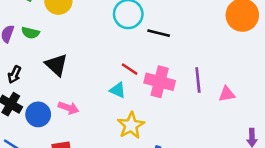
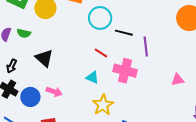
red line: (130, 69) -> (101, 53), moved
purple line: (198, 80) -> (146, 46), moved

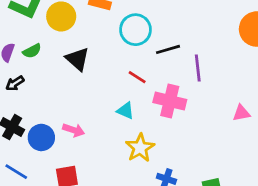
green semicircle: (24, 33) -> (32, 51), turned -40
black line: (124, 33) -> (168, 49), turned -30
black triangle: (44, 58) -> (77, 59), moved
black arrow: (12, 66) -> (15, 83), moved, turned 32

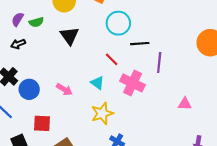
pink arrow: (74, 130) -> (64, 89), moved

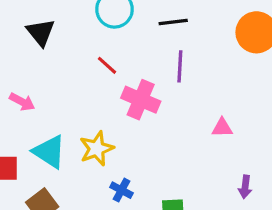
black line: (140, 44) -> (173, 22), moved
cyan triangle: (97, 83) -> (49, 152), moved, size x1.6
pink arrow: (64, 89) -> (22, 102), moved

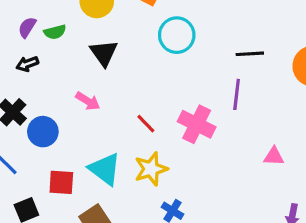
black line: (173, 22) -> (250, 54), moved
red line: (107, 65) -> (146, 124), moved
pink arrow: (22, 102) -> (88, 101), moved

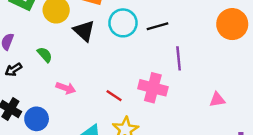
green semicircle: (55, 32) -> (45, 55), moved, turned -105
black triangle: (104, 53) -> (84, 31), moved
black line: (250, 54) -> (157, 26), moved

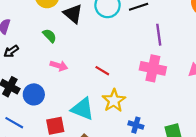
green semicircle: (45, 55) -> (50, 36), moved
pink cross: (153, 88) -> (153, 68), moved

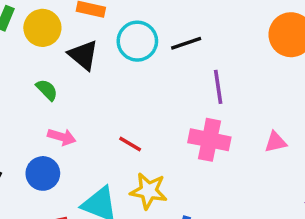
blue circle: (34, 94) -> (43, 173), moved
yellow star: (114, 101) -> (149, 191), turned -30

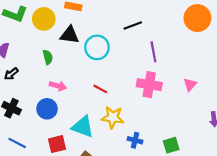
cyan circle: (137, 41) -> (97, 47), moved
black triangle: (83, 55) -> (70, 35), turned -30
green semicircle: (47, 90) -> (48, 57), turned 32
pink triangle: (276, 142) -> (190, 85), turned -32

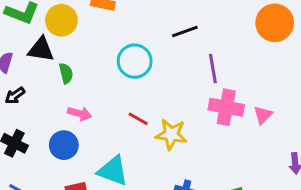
black triangle: (70, 35) -> (41, 49), moved
pink cross: (149, 85) -> (226, 107), moved
yellow star: (113, 117) -> (171, 134), moved

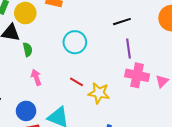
black line: (185, 32) -> (122, 22), moved
pink arrow: (80, 114) -> (36, 77), turned -126
blue circle: (64, 145) -> (26, 111), moved

